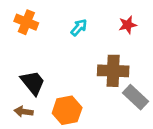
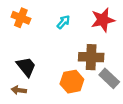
red star: (128, 25) -> (103, 20), size x1.6
orange hexagon: (67, 110) -> (72, 82), moved

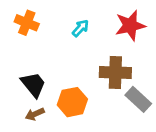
orange hexagon: (72, 82) -> (72, 102), moved
brown arrow: (19, 90) -> (35, 114), moved, turned -32

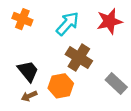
cyan arrow: (80, 28) -> (68, 24), size x1.6
brown cross: (115, 72) -> (79, 58), moved, turned 30

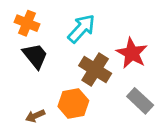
red star: (109, 21) -> (132, 53), moved, turned -30
black trapezoid: (28, 71) -> (35, 56), moved

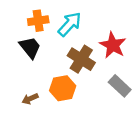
orange cross: (27, 23) -> (38, 21), moved, turned -30

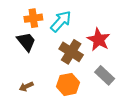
orange hexagon: (63, 88) -> (68, 84), moved

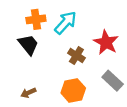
brown cross: (71, 52) -> (76, 55), size x0.7

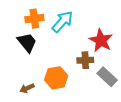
brown cross: (76, 55) -> (85, 60), moved, turned -35
orange hexagon: (73, 91) -> (56, 78), moved

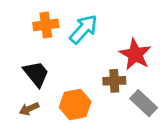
black trapezoid: (27, 42) -> (36, 74), moved
brown arrow: (27, 88) -> (29, 109), moved

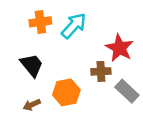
brown arrow: (29, 109) -> (32, 105), moved

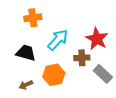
cyan arrow: (74, 26) -> (58, 40), moved
black trapezoid: (32, 65) -> (26, 53), turned -35

